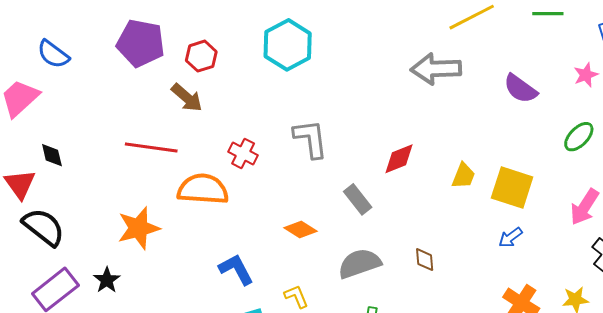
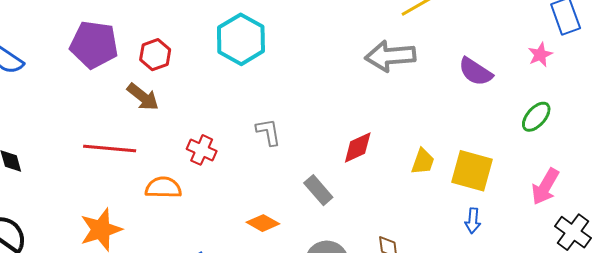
gray L-shape: (311, 139) -> (268, 132), size x0.7
orange semicircle: (203, 189) -> (163, 188), size x0.7
blue arrow: (510, 237) -> (473, 221), turned -45

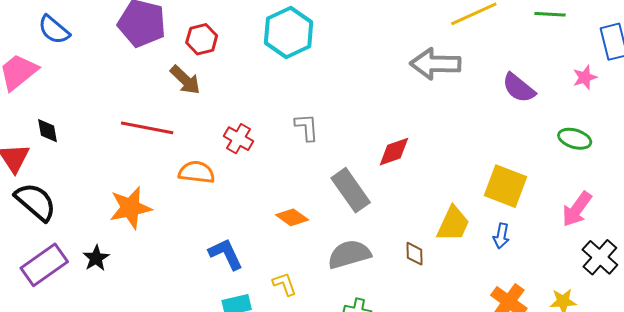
green ellipse: (536, 117) -> (575, 139), turned 60
yellow trapezoid: (423, 161) -> (453, 224), moved, size x1.4
gray rectangle: (318, 190) -> (351, 190), size x1.4

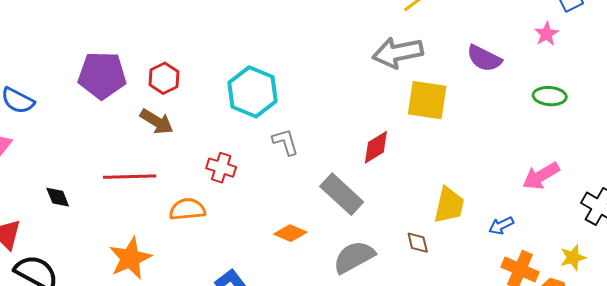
cyan hexagon: (289, 32) -> (253, 92), moved
black diamond: (48, 131) -> (58, 197), moved
yellow square: (505, 186) -> (427, 100), moved
pink arrow: (577, 209) -> (541, 176), moved, turned 36
blue arrow: (501, 236) -> (501, 226), moved, turned 65

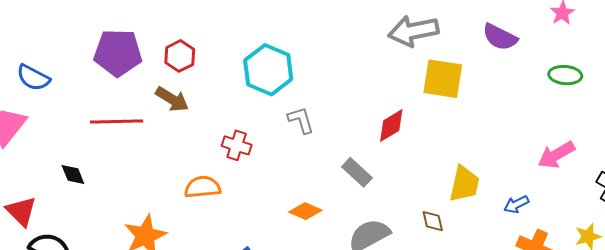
red line: (130, 177) -> (117, 121), moved
gray rectangle: (342, 194) -> (357, 172), size x0.7

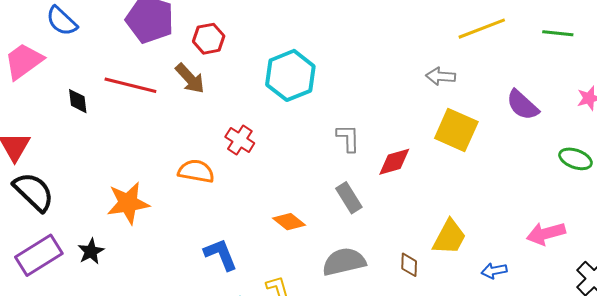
gray arrow: (413, 31) -> (441, 76), size x0.6
gray L-shape: (301, 120) -> (348, 138), moved
black diamond: (73, 174) -> (78, 101), moved

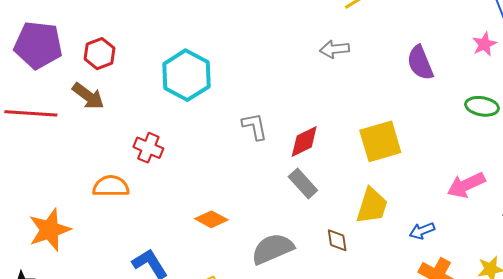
purple semicircle: (522, 105) -> (420, 63), turned 36
yellow square: (456, 130) -> (380, 141), moved, turned -30
gray rectangle: (349, 198) -> (303, 184), moved

